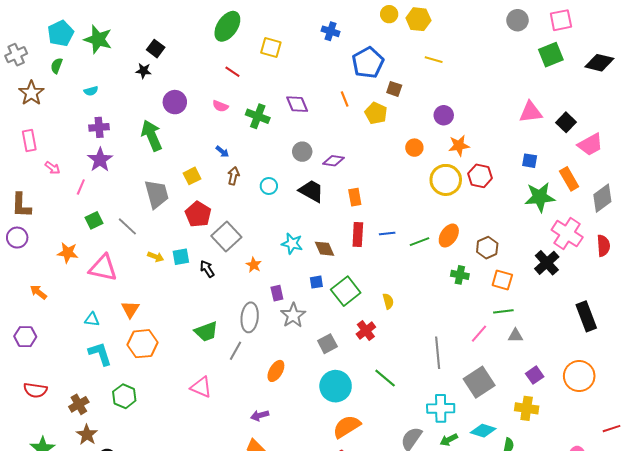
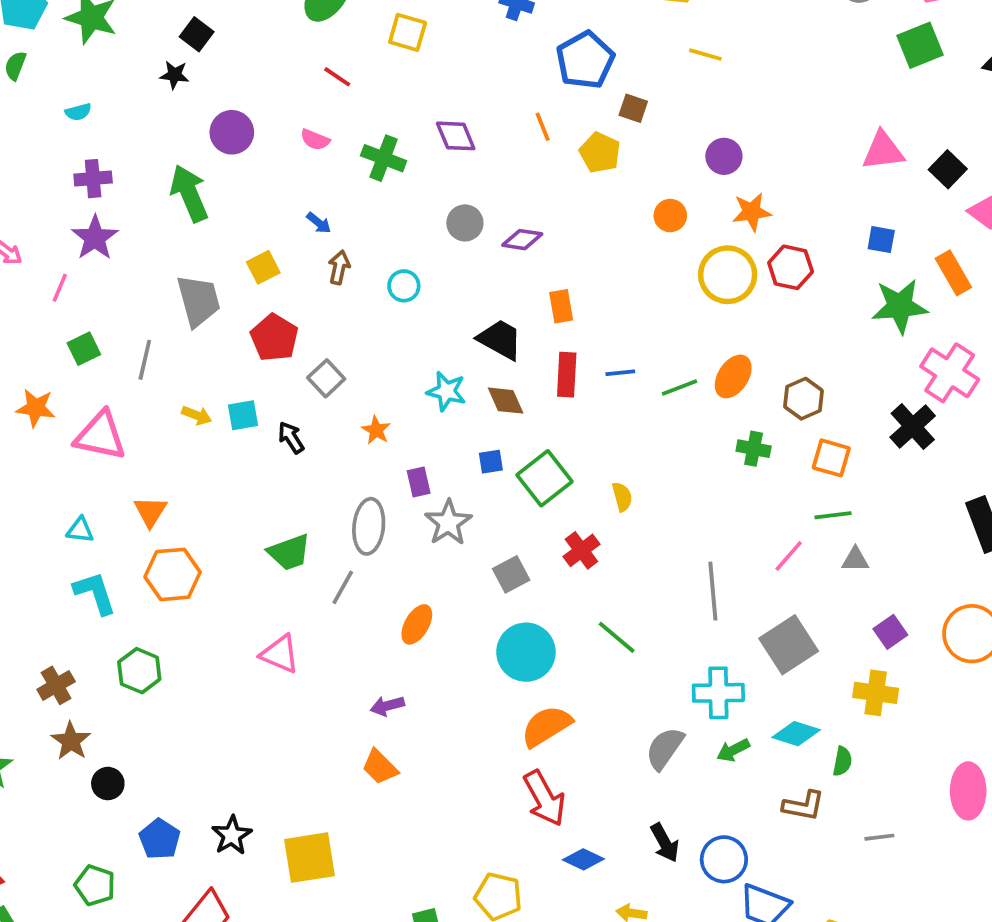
black trapezoid: (311, 191) -> (500, 339), moved
gray line: (127, 226) -> (145, 360), turned 60
gray square: (226, 237) -> (326, 378), size x0.7

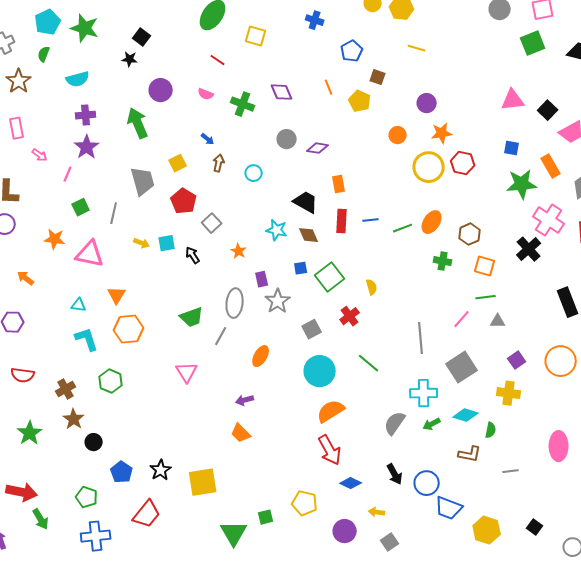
blue pentagon: (585, 60) -> (352, 51), size x0.7
cyan semicircle: (78, 112) -> (78, 79), size x1.6
pink triangle: (280, 654) -> (187, 372), turned 35

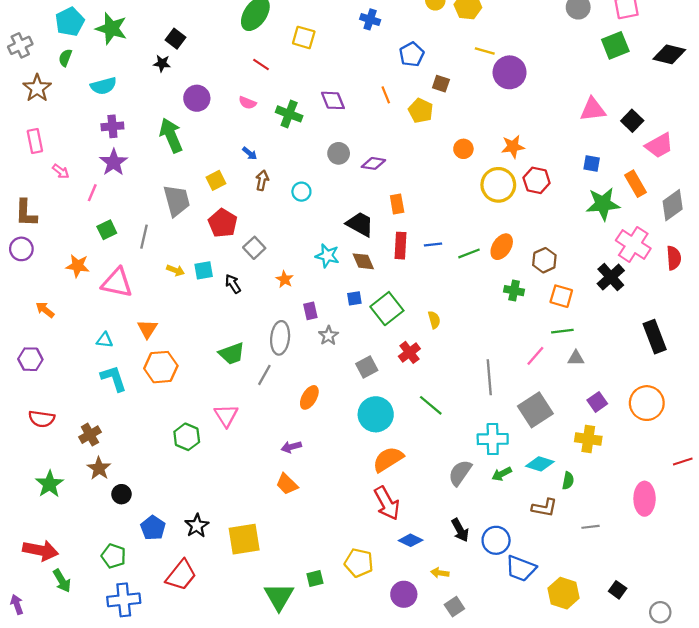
purple circle: (427, 103) -> (510, 72), moved, size x1.5
gray star: (278, 301) -> (328, 336), size x0.7
green hexagon: (111, 381) -> (187, 437), moved

